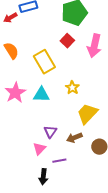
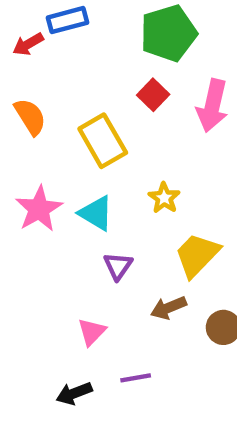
cyan triangle: (41, 95) -> (96, 213), turned 30
purple triangle: (50, 132) -> (118, 266), moved
purple line: (59, 161) -> (136, 378), moved
black arrow: (43, 177) -> (74, 393), moved, turned 63

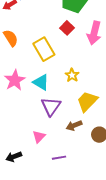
purple triangle: (118, 266) -> (51, 106), size x1.5
black arrow: (74, 393) -> (14, 157), moved

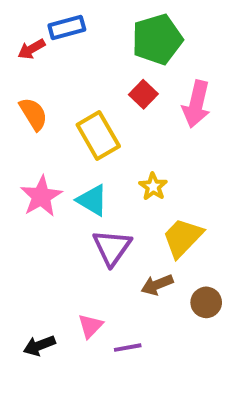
pink triangle: (39, 137) -> (90, 326), moved

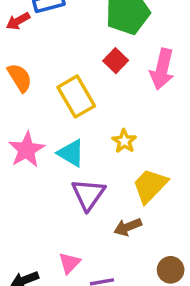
brown circle: (206, 302) -> (171, 270), moved

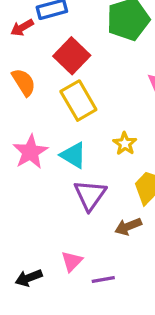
red square: (116, 61) -> (72, 56), moved, size x1.5

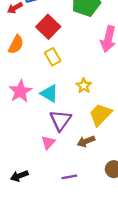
orange semicircle: (24, 82) -> (16, 45), turned 60
yellow rectangle: (78, 101) -> (53, 57), size x0.7
pink triangle: (72, 261) -> (48, 142), moved

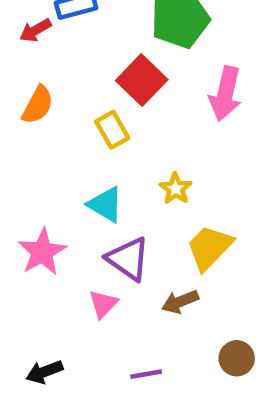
red square: (48, 27) -> (142, 80), moved
pink star: (20, 91) -> (42, 252), moved
purple triangle: (60, 120) -> (128, 259), turned -30

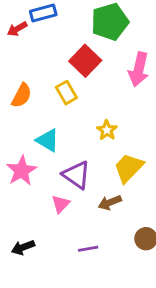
orange semicircle: (38, 105) -> (22, 95), moved
cyan triangle: (105, 204) -> (48, 140), moved

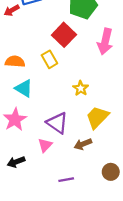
orange semicircle: (22, 95) -> (15, 62), turned -114
cyan triangle: (48, 140) -> (24, 88), moved
black arrow: (23, 247) -> (16, 162), moved

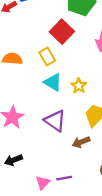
cyan triangle: (24, 88) -> (53, 82), moved
pink triangle: (45, 145) -> (43, 183), moved

